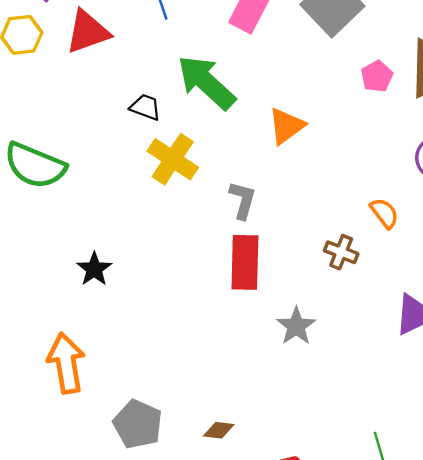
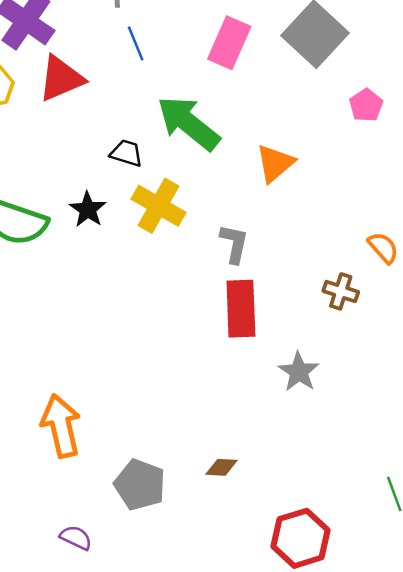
black star: (94, 269) -> (88, 209), moved
brown diamond: (219, 430) -> (222, 467), moved

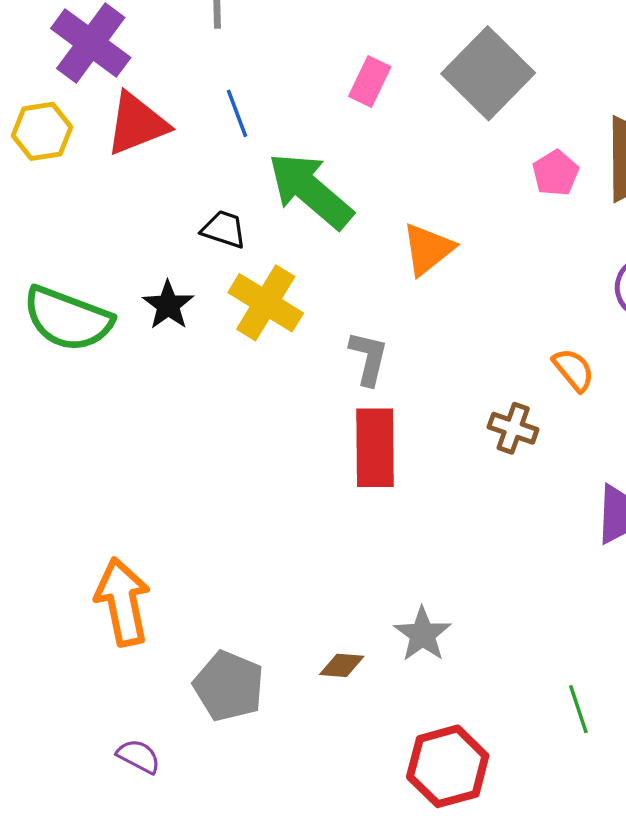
blue line: (136, 43) -> (237, 113), moved
pink rectangle: (229, 43) -> (370, 82), size x0.7
gray star: (299, 372) -> (423, 634), moved

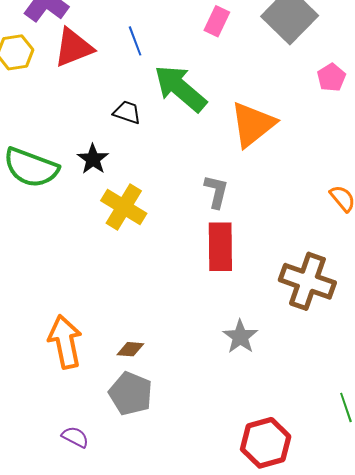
orange triangle: (428, 249) -> (253, 124), size x1.4
yellow cross: (266, 303) -> (124, 207), moved
brown cross: (513, 428) -> (307, 281), moved, size x1.8
gray star: (423, 634) -> (240, 337), moved
brown diamond: (342, 665) -> (130, 349), moved

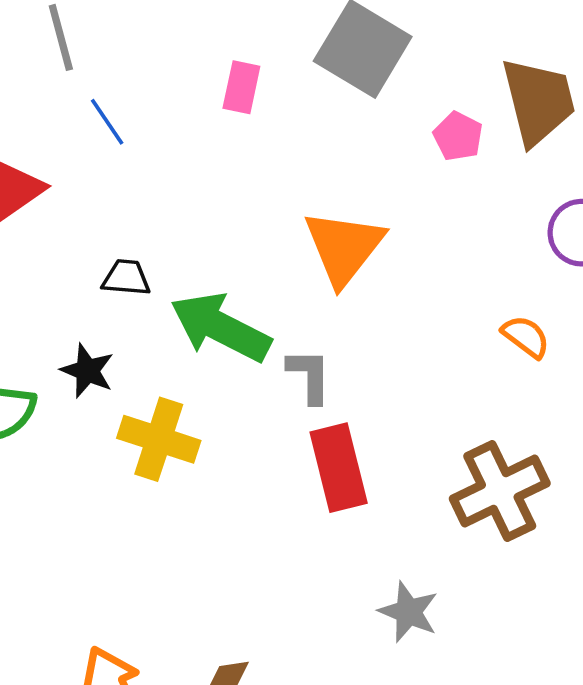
blue line: (135, 41) -> (107, 122), moved
green arrow: (180, 88) -> (221, 327), moved
brown cross: (307, 281) -> (500, 491), turned -32

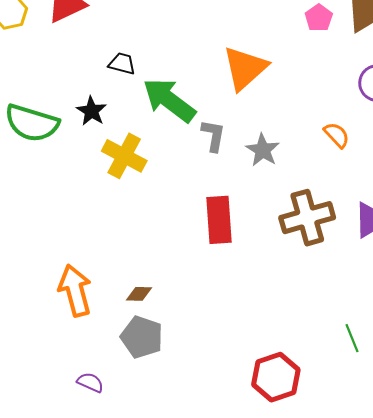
red rectangle: (339, 468) -> (219, 220), moved
gray star: (408, 612) -> (263, 150), moved

